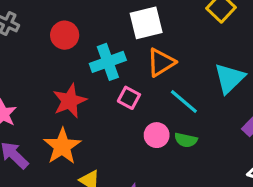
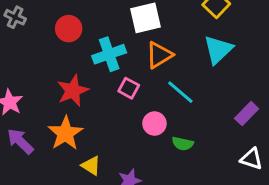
cyan triangle: (229, 78) -> (218, 50), moved
green semicircle: (186, 140) -> (183, 144), moved

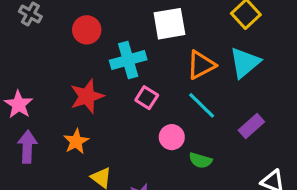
orange triangle: (159, 55) -> (201, 65), moved
purple rectangle: (247, 114) -> (251, 126), moved
orange star: (65, 133) -> (76, 141), size x0.7
purple arrow: (20, 141) -> (27, 147), turned 44

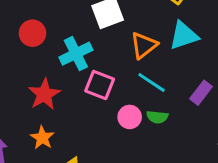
cyan triangle: (245, 63) -> (184, 36), turned 32
pink square: (147, 98) -> (100, 85), size x1.4
green semicircle: (200, 160) -> (157, 117), moved

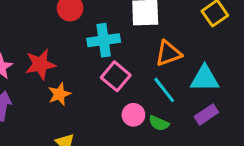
cyan triangle: (184, 36) -> (205, 78), moved
red star: (44, 94) -> (40, 64), moved
orange star: (42, 138) -> (59, 94), moved

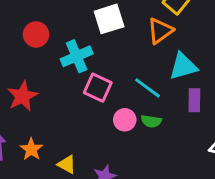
orange triangle: (168, 53) -> (160, 31), moved
orange star: (59, 94) -> (31, 149), moved
purple rectangle: (206, 114) -> (194, 100), turned -40

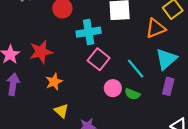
cyan triangle: (183, 66) -> (166, 59), turned -40
orange star: (31, 149) -> (54, 82), moved

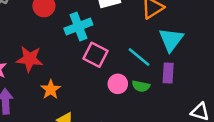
red star: (41, 52) -> (30, 59), turned 30
purple rectangle: (168, 86) -> (168, 73), moved

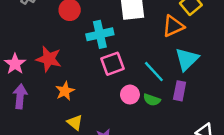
pink square: (96, 55) -> (113, 64), turned 35

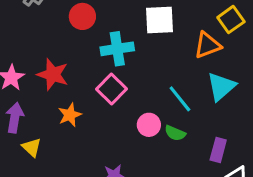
pink square: (113, 64) -> (111, 89), moved, turned -30
purple rectangle: (180, 91) -> (218, 150), moved
yellow triangle: (75, 123) -> (32, 147), moved

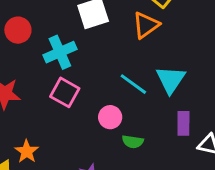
cyan triangle: (221, 87) -> (171, 80), moved
orange star: (70, 115) -> (27, 151), moved
green semicircle: (175, 133) -> (133, 142), moved

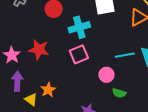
cyan line: (133, 84) -> (125, 55), turned -54
pink square: (65, 92) -> (79, 54), turned 30

